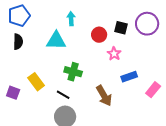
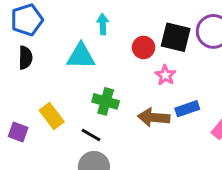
black square: (121, 28) -> (176, 37), size x1.5
brown arrow: (104, 96) -> (154, 117), moved, turned 125

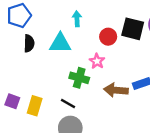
black semicircle: (25, 58) -> (29, 43), moved
pink star: (165, 75) -> (97, 61), moved
yellow rectangle: (52, 116) -> (35, 106), moved, turned 54

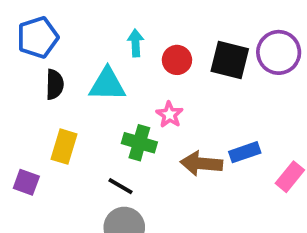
red circle: (108, 37) -> (177, 60), moved
yellow rectangle: (35, 106) -> (64, 147), moved

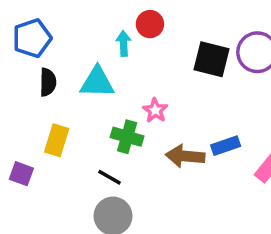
red circle: (177, 60) -> (150, 24), moved

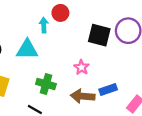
pink star: (155, 110) -> (82, 67), moved

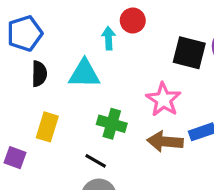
pink star: (82, 67) -> (163, 100), size x1.5

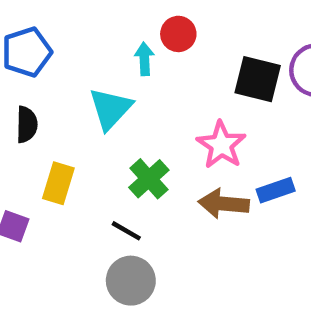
black semicircle: (39, 74) -> (27, 124), moved
cyan triangle: (84, 74) -> (110, 109), turned -48
green cross: (112, 124) -> (149, 179), turned 32

